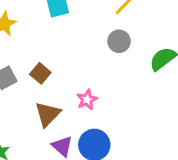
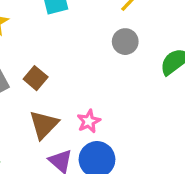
pink star: (87, 100) -> (89, 121), moved

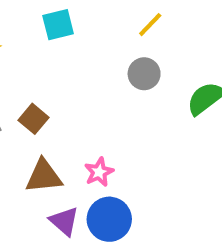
brown triangle: (44, 125) -> (44, 176), turned 40

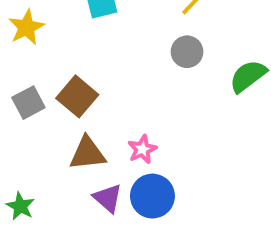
brown square: (33, 119) -> (77, 96), size x1.4

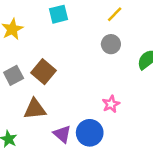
pink star: (142, 149) -> (111, 104), moved
brown triangle: (87, 153) -> (35, 109), moved

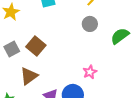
brown triangle: (35, 109) -> (29, 76), turned -30

